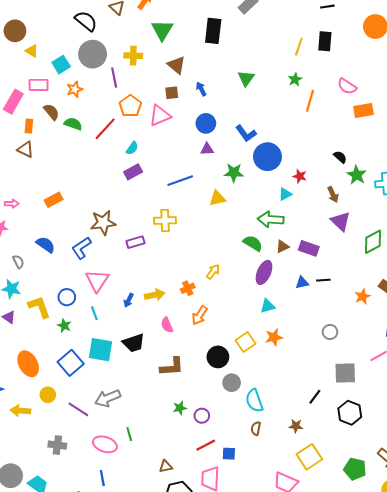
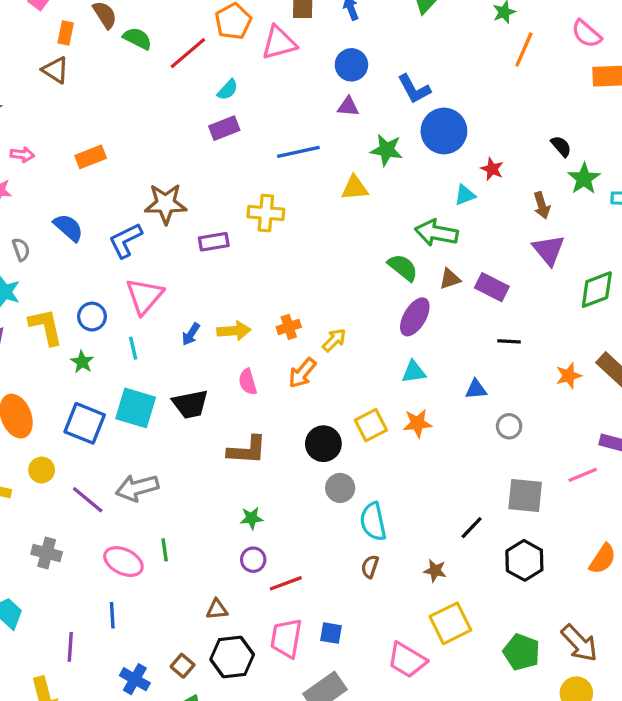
yellow arrow: (213, 272) -> (334, 340), moved
blue triangle: (302, 283) -> (476, 389), moved
blue square: (71, 363) -> (85, 423), turned -35
purple circle: (202, 416) -> (253, 560), moved
blue square: (229, 454) -> (331, 633), moved

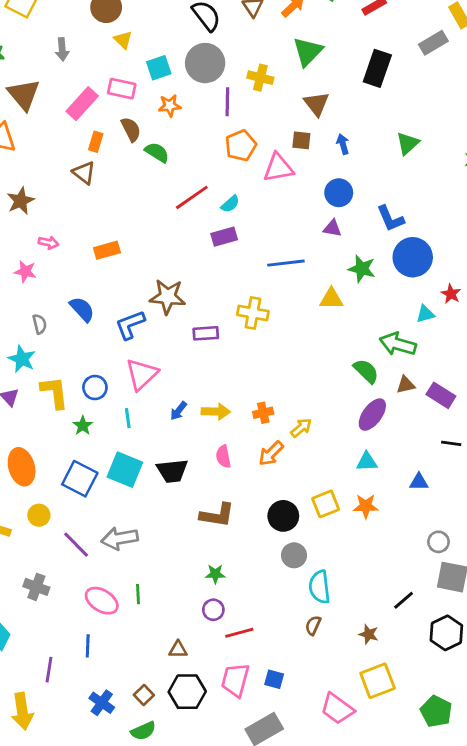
red line: (188, 53) -> (192, 197), moved
gray circle: (509, 426) -> (438, 542), moved

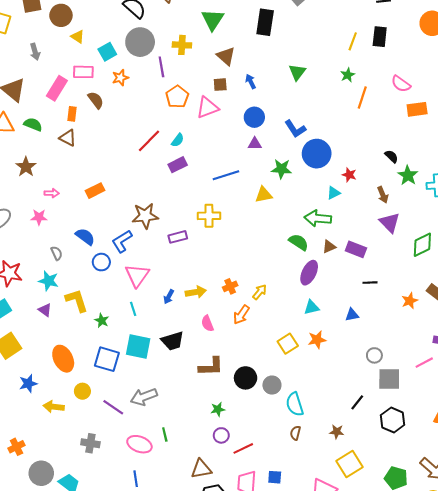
green semicircle: (157, 152) -> (33, 124), moved
blue circle: (95, 388) -> (101, 262), moved
black circle: (283, 516) -> (246, 378), moved
brown triangle: (178, 649) -> (201, 469), size x1.5

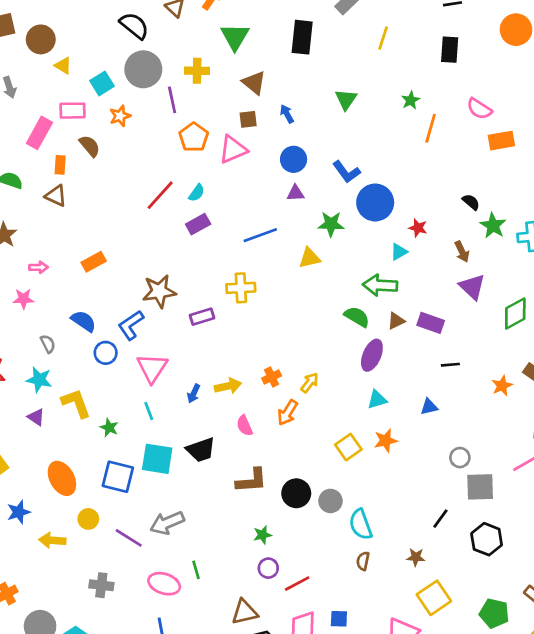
yellow line: (353, 41) -> (383, 38), moved

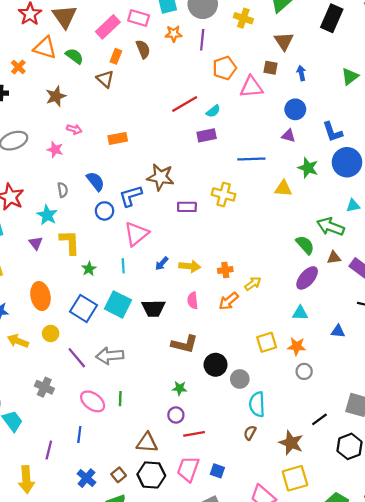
purple line: (172, 100) -> (202, 40), moved
gray circle: (460, 458) -> (304, 371), moved
brown star: (416, 557) -> (291, 443), size x1.6

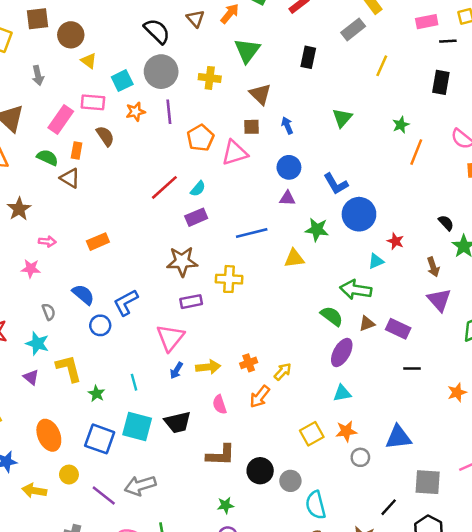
black rectangle: (332, 18) -> (308, 57), size x0.7
green semicircle: (74, 56) -> (47, 158), moved
brown star: (160, 177) -> (182, 261), moved
pink triangle: (136, 234) -> (170, 338), moved
blue triangle: (338, 331) -> (398, 437), moved, size x1.6

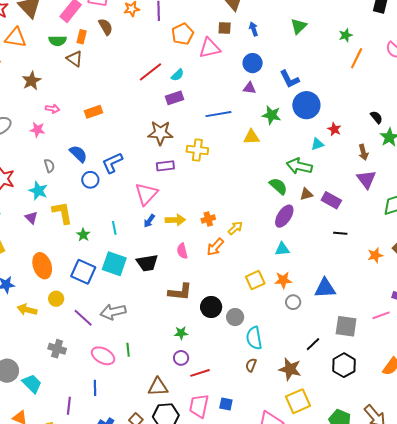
green semicircle: (47, 158) -> (58, 41), turned 150

